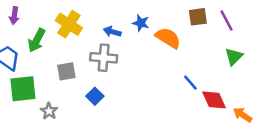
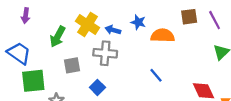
yellow cross: (69, 24) -> (87, 24), moved
orange semicircle: (168, 38) -> (163, 36), turned -30
green arrow: (37, 40) -> (58, 37), moved
blue line: (190, 83) -> (156, 75), moved

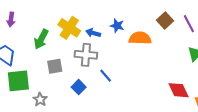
brown square: (189, 17) -> (165, 20), turned -35
blue line: (156, 75) -> (106, 76), moved

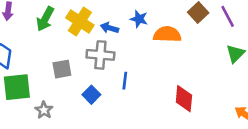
green arrow: (41, 39) -> (45, 19), moved
blue line: (106, 76) -> (125, 81), turned 48
red diamond: (179, 90) -> (184, 99), moved, turned 30

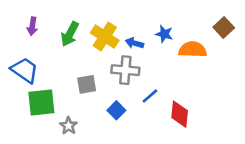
blue line: (125, 81) -> (150, 96), turned 42
red diamond: (184, 99) -> (180, 114), moved

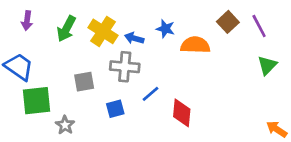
blue square: (116, 110) -> (115, 109), turned 30

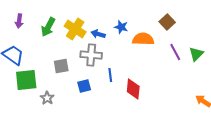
purple line: (259, 26) -> (175, 52), moved
blue line: (150, 94) -> (110, 75), turned -56

